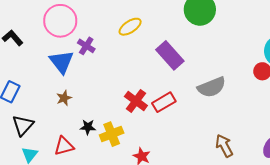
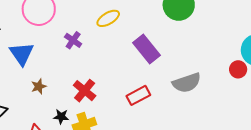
purple cross: (86, 46) -> (73, 40), moved
blue triangle: (62, 62) -> (22, 54), moved
red cross: (136, 101) -> (85, 91), moved

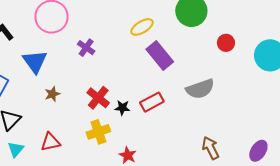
yellow ellipse: (108, 18) -> (142, 27), moved
red circle: (238, 69) -> (226, 43), moved
black star: (61, 117) -> (122, 108), moved

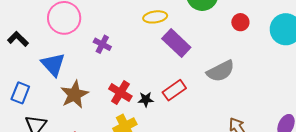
yellow ellipse: (142, 27) -> (155, 17), turned 30
brown star: (52, 94) -> (74, 95), size x1.8

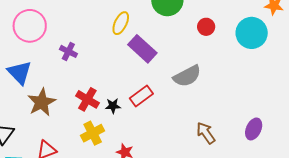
yellow ellipse: (155, 17) -> (121, 23), turned -55

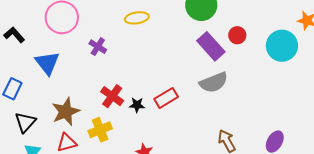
yellow ellipse: (121, 23) -> (137, 18), moved, turned 50
purple rectangle: (142, 49) -> (211, 46), moved
brown star: (42, 102) -> (66, 112), moved
yellow cross: (93, 133) -> (100, 130), moved

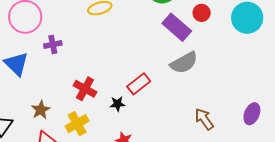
purple cross: (98, 47) -> (53, 44), moved, turned -36
black star: (137, 105) -> (117, 104), moved
brown star: (66, 112) -> (41, 110), size x0.7

